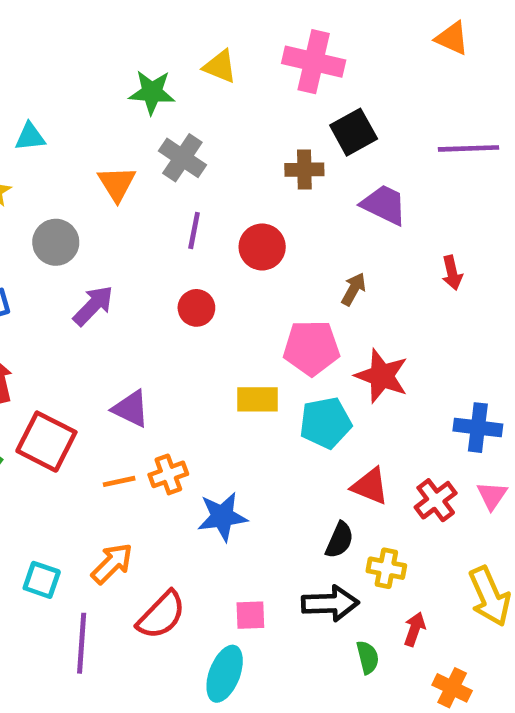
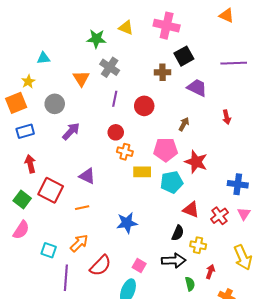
orange cross: (168, 474) -> (125, 152), moved, turned 35
pink square: (250, 615) -> (139, 266), turned 32

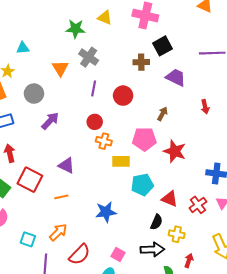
cyan pentagon: (172, 182) -> (142, 185), moved

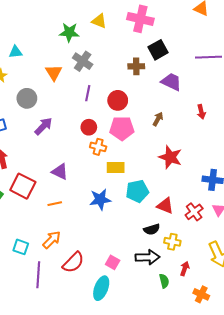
pink pentagon: (144, 139) -> (122, 128), moved
blue star: (106, 212) -> (100, 199), moved
black semicircle: (156, 222) -> (152, 229), turned 49

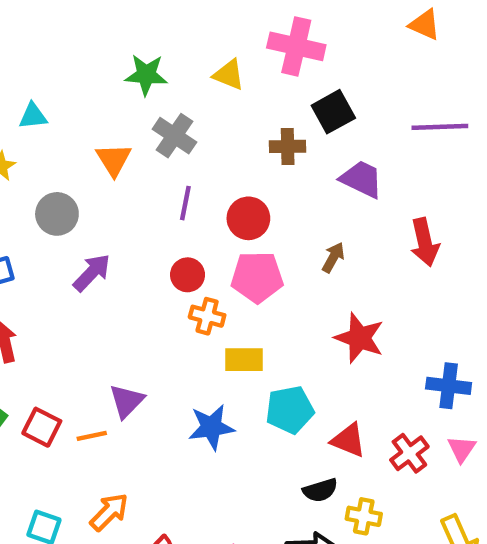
yellow triangle: (99, 21) -> (229, 75), moved
red arrow: (201, 112) -> (425, 242), size x1.5
purple triangle: (60, 172) -> (127, 401), moved, turned 48
red square: (23, 186) -> (42, 427), moved, size x0.7
orange line: (55, 204) -> (92, 436), moved

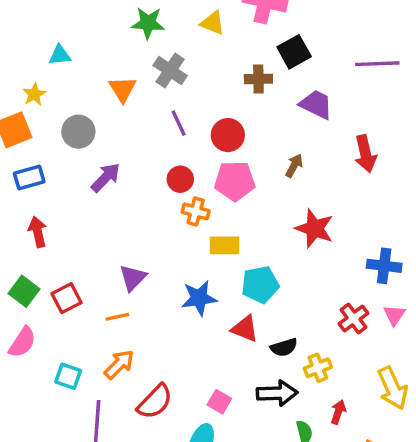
purple line: (185, 203) -> (179, 123), turned -36
red square: (42, 427) -> (66, 298), turned 36
orange line: (92, 436) -> (117, 317), moved
red triangle: (349, 440) -> (245, 329), moved
yellow cross: (364, 516) -> (318, 368), turned -32

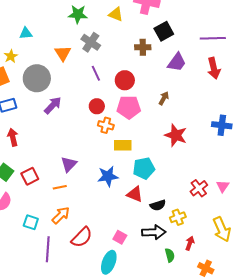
purple trapezoid: (316, 104) -> (177, 62), turned 100
gray circle: (78, 132) -> (37, 78), size x1.4
red arrow: (365, 154) -> (214, 68), moved
blue cross: (384, 266) -> (222, 125), moved

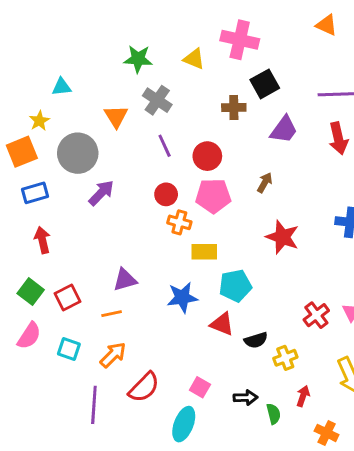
purple triangle: (69, 164) -> (125, 280), turned 30
cyan square: (31, 222) -> (69, 349), moved
black arrow: (154, 232) -> (246, 398), moved, size x0.7

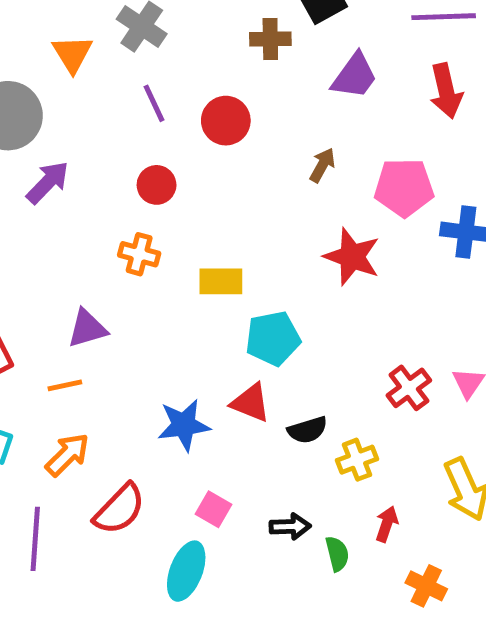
pink pentagon: (213, 196) -> (404, 187), moved
orange cross: (179, 222) -> (139, 254), moved
blue star: (182, 297) -> (184, 425), moved

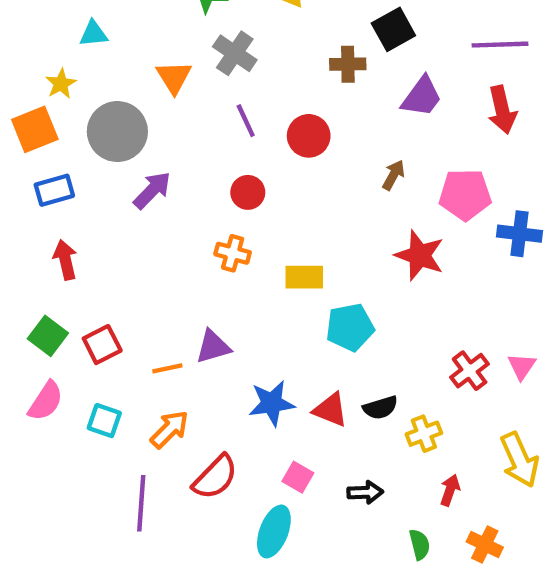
purple triangle: (87, 328) -> (213, 347), moved
red triangle: (251, 403) -> (330, 410), moved
green semicircle: (337, 554) -> (420, 545), moved

